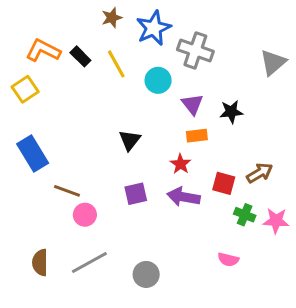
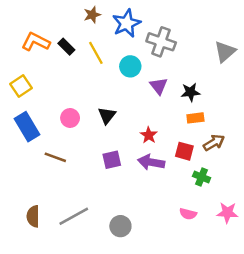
yellow square: (25, 89) -> (21, 86), moved
orange rectangle: (197, 136) -> (195, 118), moved
pink circle: (85, 215) -> (70, 118), moved
pink star: (276, 221) -> (227, 213), moved

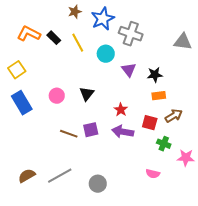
gray triangle: (225, 52) -> (183, 42), turned 48
brown line: (55, 157) -> (69, 134), moved
pink star: (227, 213) -> (186, 158), moved
brown semicircle: (33, 216) -> (27, 176), turned 60

